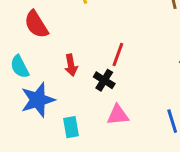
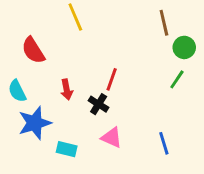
pink triangle: (118, 115) -> (112, 137), turned 30
cyan rectangle: (71, 127) -> (67, 149), turned -66

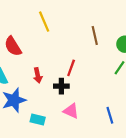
brown line: (164, 23) -> (95, 36), moved
black cross: (99, 104) -> (61, 86), turned -32

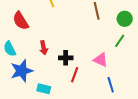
red line: (71, 68) -> (75, 75), moved
pink triangle: (71, 111) -> (101, 60), moved

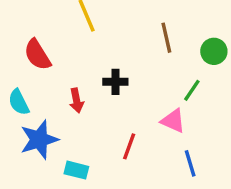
green line: (120, 41) -> (192, 90), moved
black cross: (66, 58) -> (115, 82), moved

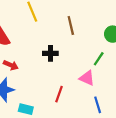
brown line: (166, 38) -> (71, 25), moved
red arrow: (76, 101) -> (11, 65), moved, turned -56

